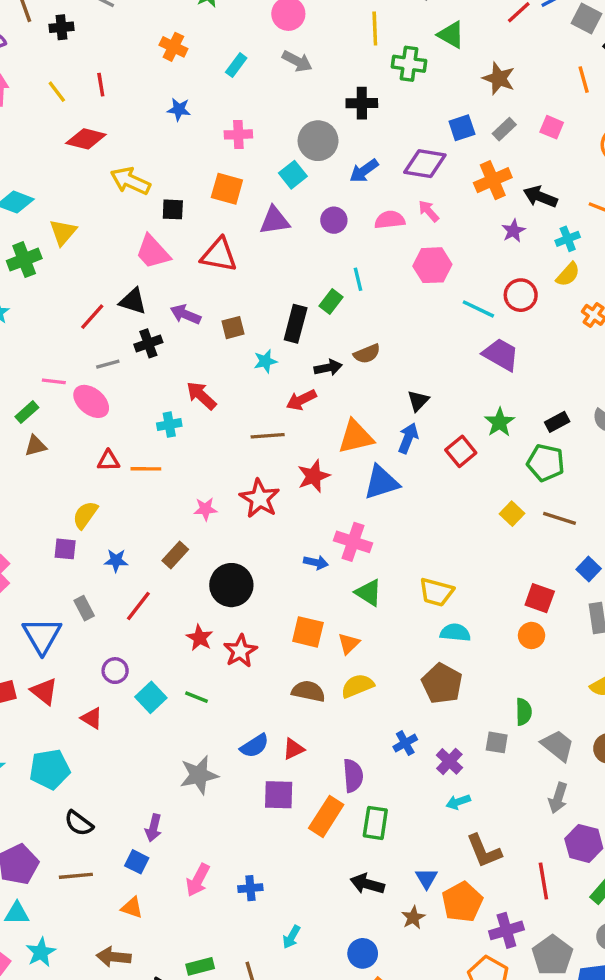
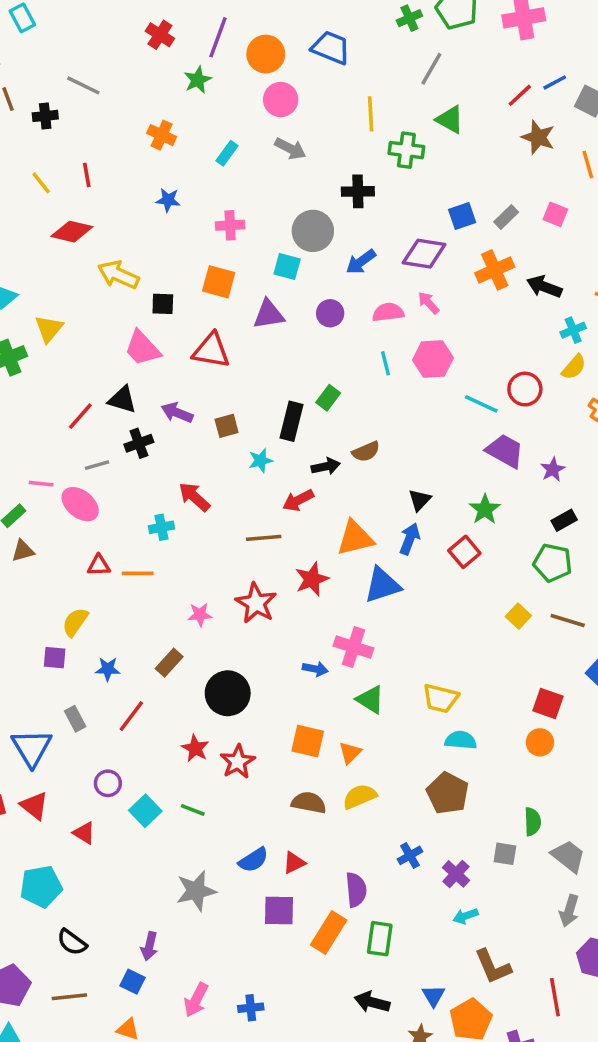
brown star: (499, 78) -> (538, 137), moved
cyan square: (293, 175) -> (287, 267), turned -36
purple star: (513, 231) -> (553, 469), moved
cyan line: (358, 279) -> (386, 363), moved
green star: (500, 422) -> (485, 509), moved

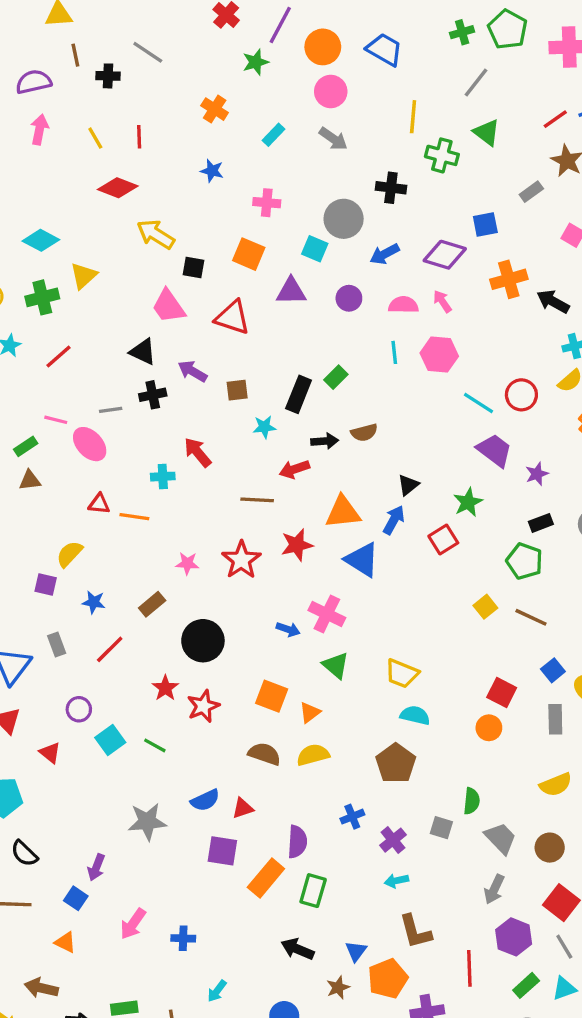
gray rectangle: (506, 217) -> (531, 192), moved
red line: (80, 416) -> (58, 356), moved
blue triangle: (382, 585) -> (362, 560), turned 42

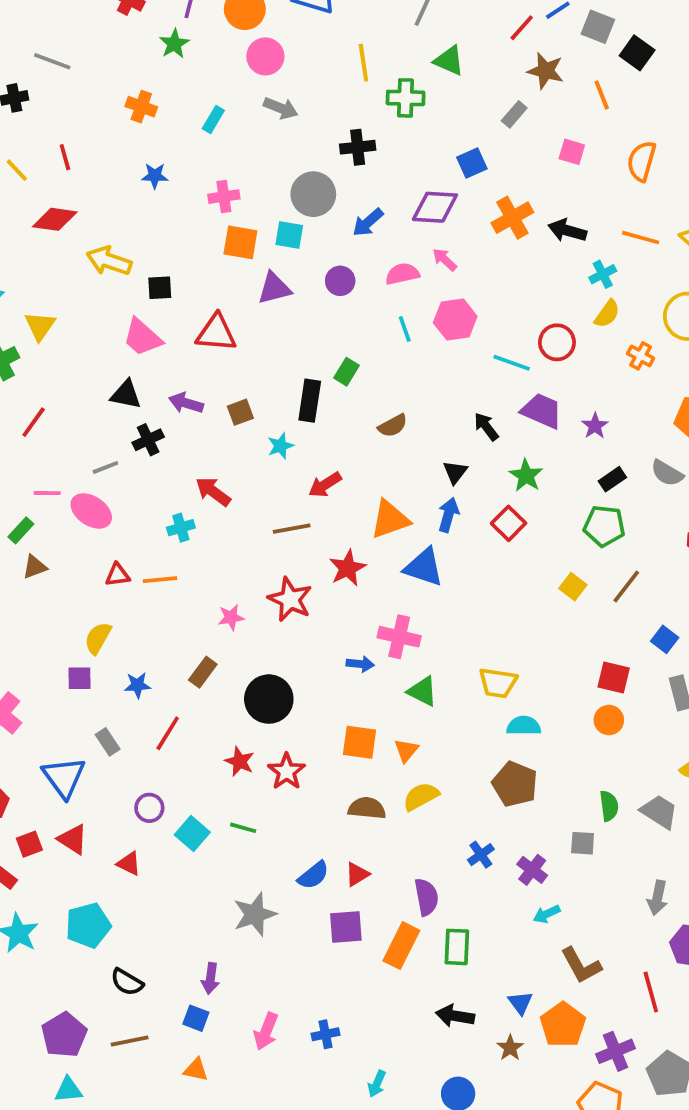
orange square: (249, 254) -> (240, 242), moved
black arrow: (325, 441) -> (486, 427), moved, turned -110
brown line: (531, 617) -> (626, 586), turned -64
gray trapezoid: (501, 838) -> (659, 812), moved

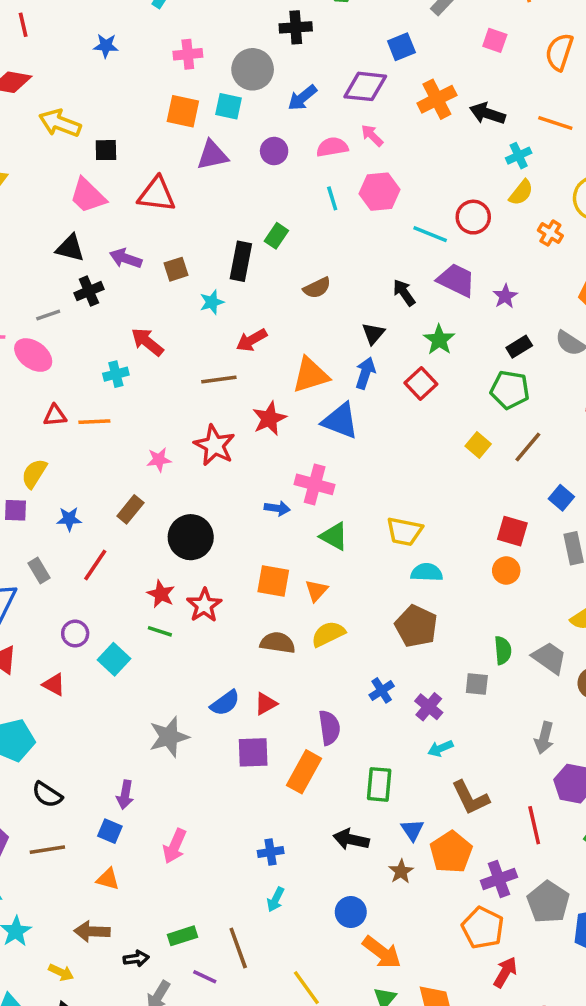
pink cross: (224, 197) -> (188, 54), moved
green line: (243, 828) -> (160, 631), moved
green rectangle: (457, 947) -> (379, 784), moved
blue cross: (325, 1034) -> (271, 852), moved

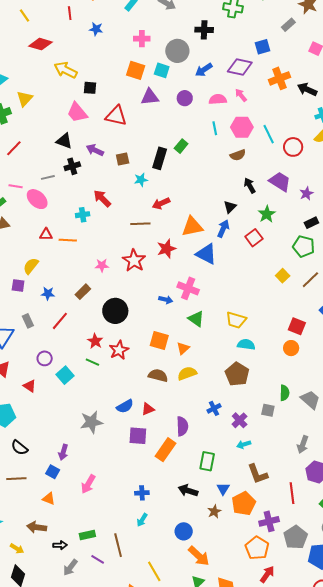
red line: (23, 25) -> (70, 13), moved
cyan line: (430, 234) -> (269, 134), moved, turned 36
brown semicircle: (317, 288) -> (238, 155), moved

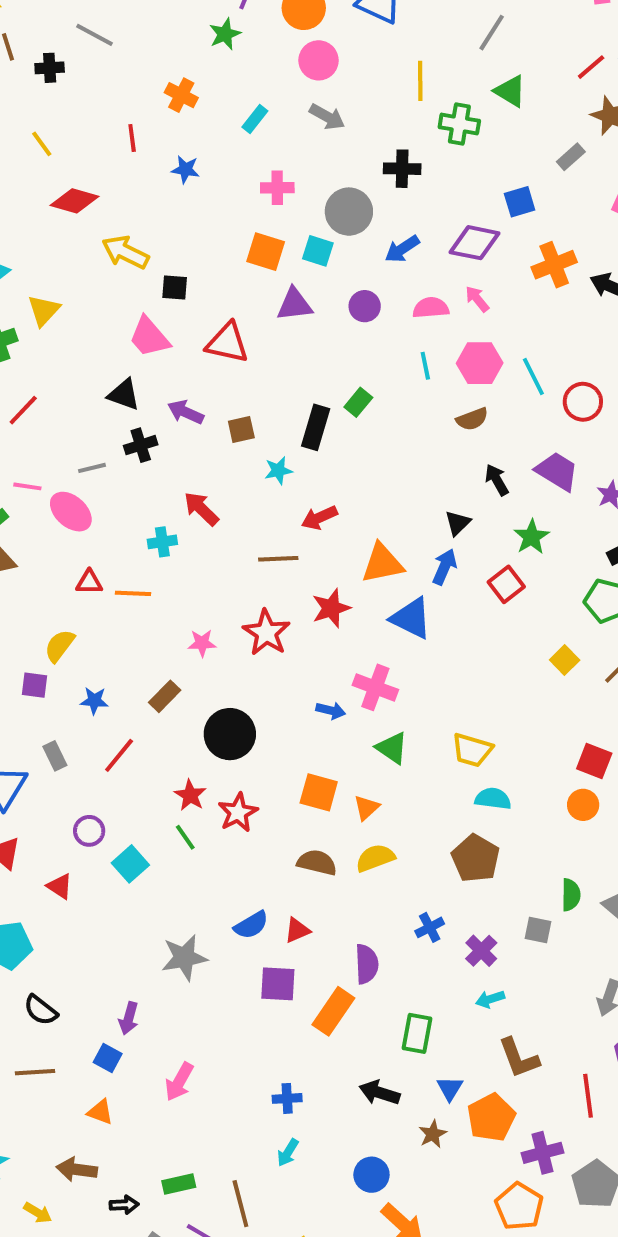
green line: (92, 362) -> (185, 837), turned 32

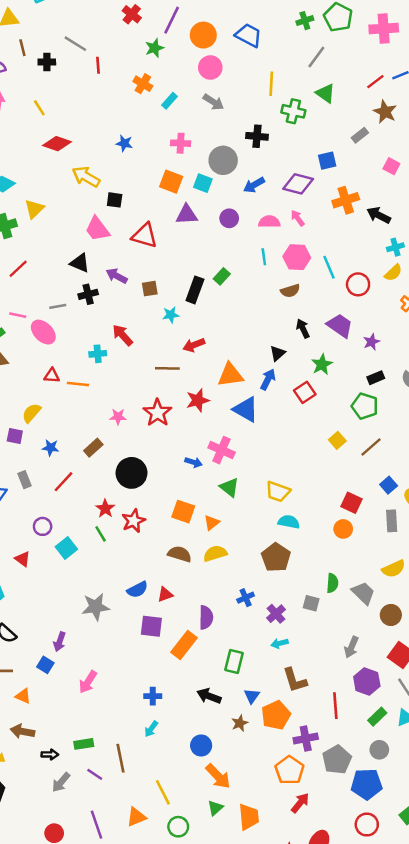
orange cross: (181, 95) -> (143, 84), moved
red line: (132, 138) -> (98, 65), moved
blue star: (185, 169) -> (124, 143), moved
orange triangle: (100, 1112) -> (23, 696), moved

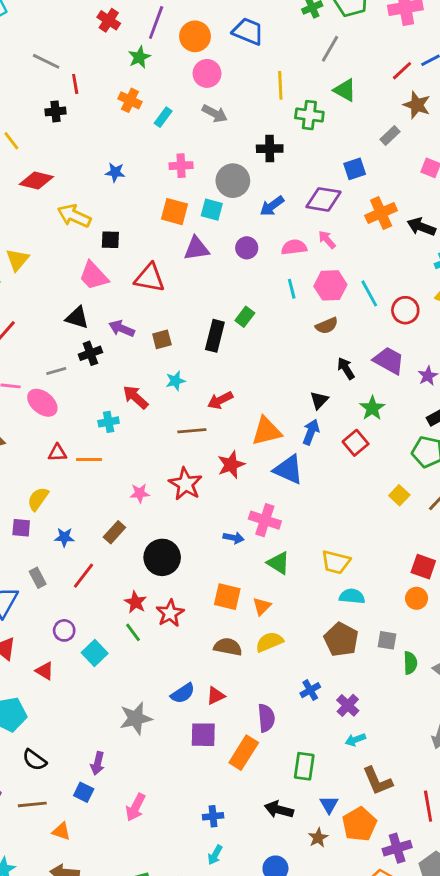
black cross: (47, 62) -> (56, 111), moved
cyan star: (171, 315) -> (175, 381), moved
gray square: (311, 603) -> (387, 640), moved

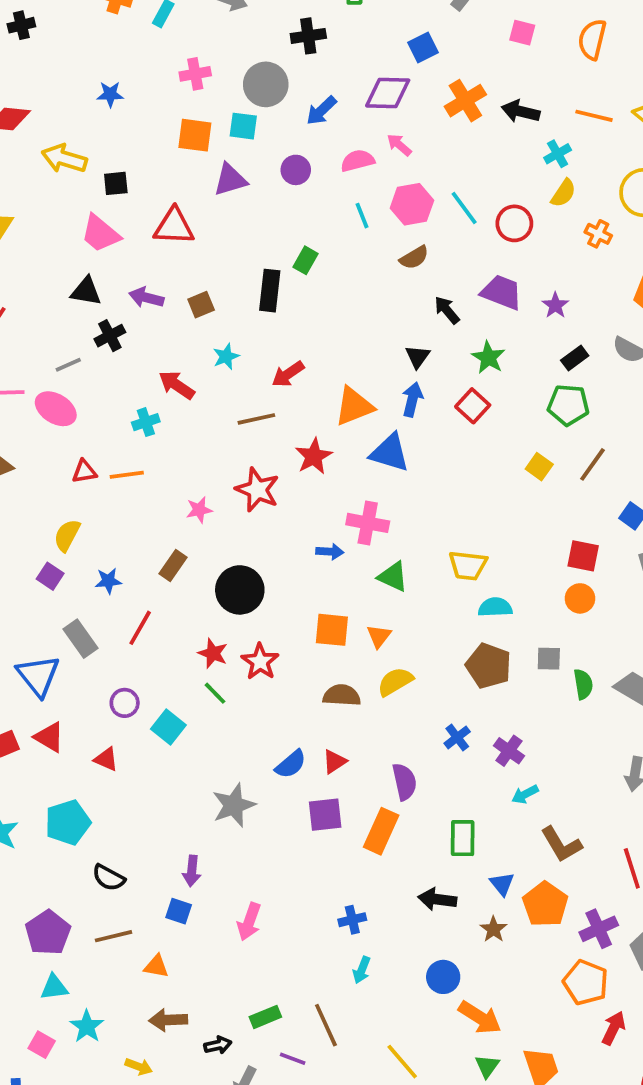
purple square: (21, 528) -> (50, 576), turned 36
gray rectangle: (38, 578) -> (81, 639), size x1.4

